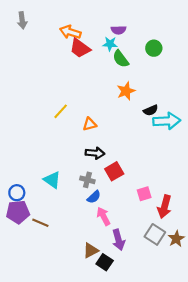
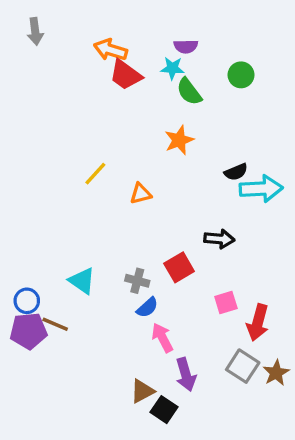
orange star: (126, 91) -> (179, 140), moved
black arrow: (95, 153) -> (219, 239), moved
brown line: (40, 223) -> (55, 324), moved

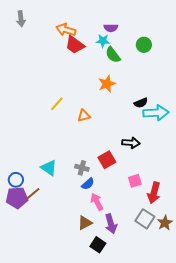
brown line: (55, 324) -> (33, 194), turned -63
brown triangle: (142, 391) -> (85, 223), moved

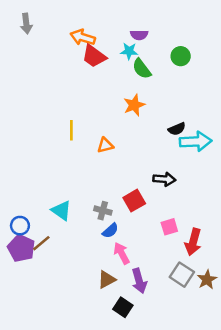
yellow line: (57, 104) -> (71, 130), turned -42
purple pentagon: (17, 198) -> (21, 248), turned 30

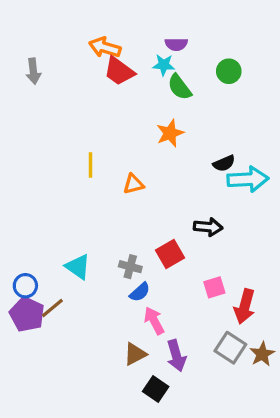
gray arrow: (26, 24) -> (33, 71), moved

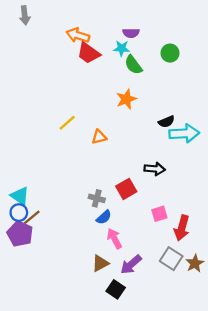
gray arrow: (33, 71) -> (25, 15), moved
yellow line: (91, 165) -> (67, 123), turned 48
cyan triangle: (78, 267) -> (20, 196), moved
brown line: (52, 308) -> (32, 217), moved
purple arrow: (176, 356) -> (131, 265), turned 65

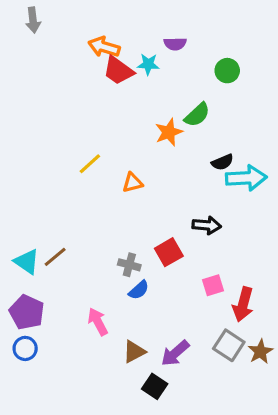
cyan star: (122, 48) -> (148, 64), moved
green semicircle: (133, 65) -> (197, 115), moved, turned -96
blue circle: (19, 213) -> (25, 348), moved
brown line: (32, 217) -> (55, 257), moved
pink arrow: (114, 239) -> (98, 322), moved

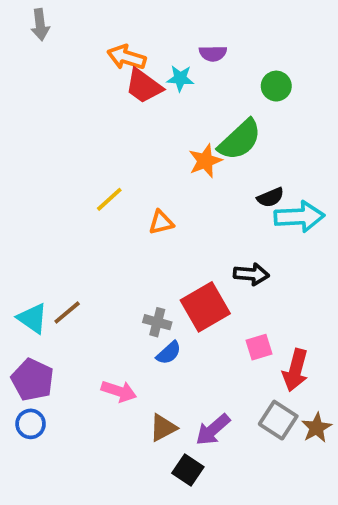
green semicircle: (197, 115) -> (240, 140), size x1.4
red square: (169, 252) -> (205, 307), size x1.4
pink arrow: (98, 322) -> (119, 391), turned 136

